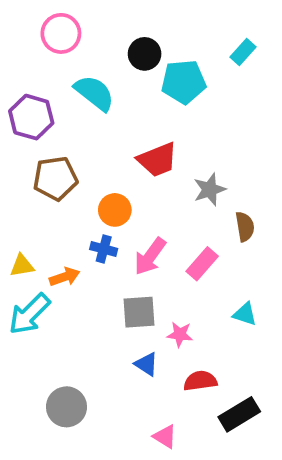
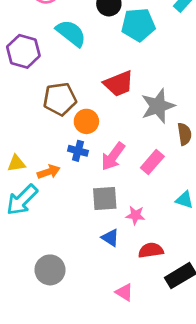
brown pentagon: (55, 178) -> (60, 99), moved
gray star: (210, 189) -> (158, 106), size x1.4

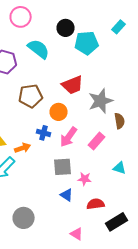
orange circle: (86, 121) -> (59, 112), moved

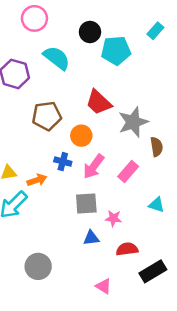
red trapezoid: (73, 85) -> (99, 102), turned 65
blue triangle: (67, 195) -> (91, 238), turned -40

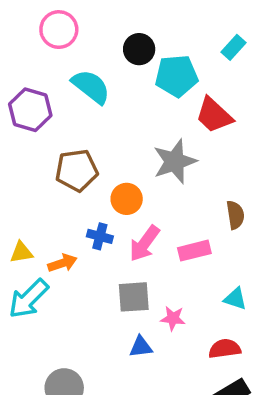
red trapezoid: (99, 102) -> (214, 115), moved
gray star: (133, 122) -> (175, 161), moved
pink rectangle: (128, 171) -> (194, 251), turned 35
red semicircle: (127, 249) -> (225, 349), moved

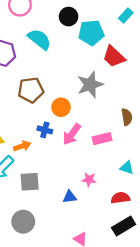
gray square: (134, 297) -> (30, 182), moved

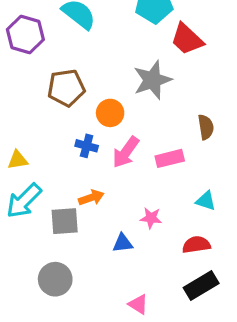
orange arrow: (22, 146) -> (91, 198), moved

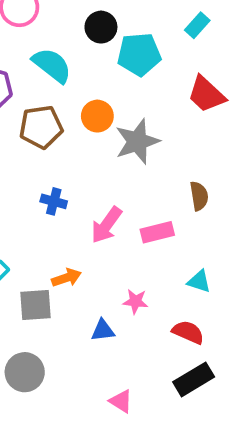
red trapezoid: (187, 39) -> (206, 94), moved
brown pentagon: (66, 88) -> (41, 127), moved
orange circle: (110, 113) -> (97, 116), moved
blue cross: (87, 146) -> (54, 201), moved
red semicircle: (196, 245) -> (188, 332), turned 32

